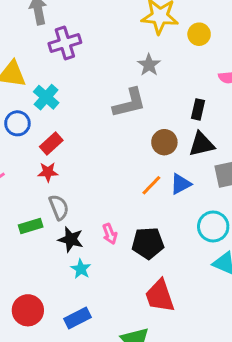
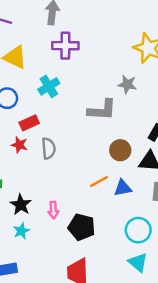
gray star: (149, 65) -> (127, 84), turned 30
cyan cross: (46, 97) -> (49, 86), moved
gray semicircle: (59, 207) -> (49, 148), moved

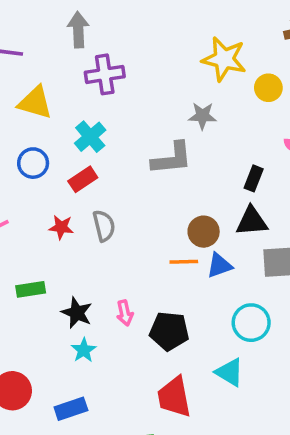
red rectangle: (29, 123) -> (83, 179), moved
brown circle: (120, 150) -> (204, 232), moved
orange line: (99, 182) -> (184, 262), turned 36
cyan triangle: (138, 262) -> (230, 372), moved

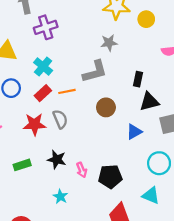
black rectangle: (254, 178) -> (138, 79), moved
red star: (61, 227) -> (35, 124), size x1.5
brown circle: (204, 232) -> (106, 107), moved
orange line: (184, 262) -> (67, 91), moved
black star: (77, 313) -> (57, 159), moved

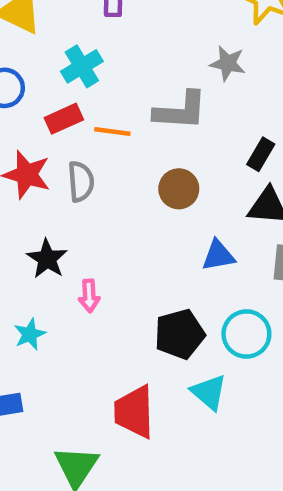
black pentagon: (110, 176) -> (180, 334), moved, turned -30

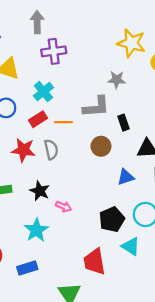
black rectangle: (261, 154) -> (124, 123), moved, turned -42
pink arrow: (89, 296) -> (64, 207), turned -56
cyan star: (30, 334) -> (36, 230), size x1.5

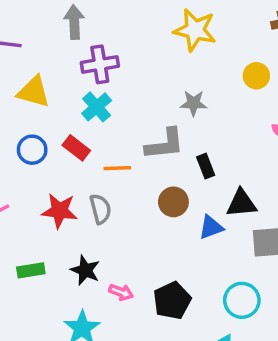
yellow star: (131, 43) -> (195, 30), moved
cyan cross: (43, 92) -> (97, 107), moved
red rectangle: (38, 119) -> (76, 148), moved, turned 72
blue triangle: (126, 177) -> (211, 227), moved
black pentagon: (112, 219) -> (172, 301), moved

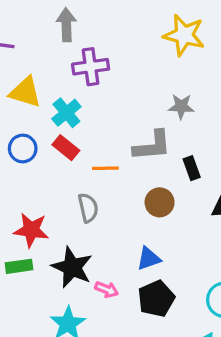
cyan cross: (97, 107) -> (66, 113), moved
red star: (60, 211) -> (31, 230), moved
blue triangle: (211, 227) -> (149, 259), moved
black star: (85, 270) -> (72, 267), size x1.4

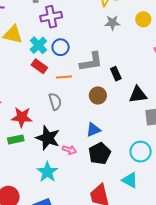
gray star: (181, 106) -> (112, 23), moved
blue circle: (23, 149) -> (61, 47), moved

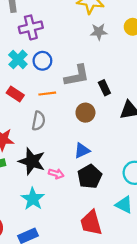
red rectangle: (39, 66) -> (15, 94), moved
gray semicircle: (55, 102) -> (39, 121), turned 30

